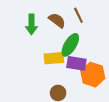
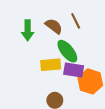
green ellipse: (70, 45) -> (67, 51), turned -70

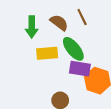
yellow rectangle: (51, 65) -> (47, 53), moved

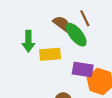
green arrow: (32, 27) -> (28, 41), moved
green ellipse: (73, 49) -> (76, 35), moved

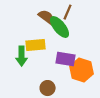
brown line: (85, 18) -> (68, 12), turned 49
green arrow: (28, 41) -> (22, 56), moved

